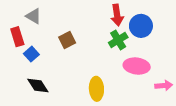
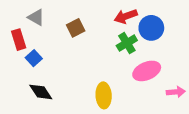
red arrow: (117, 15) -> (126, 16), turned 78
brown square: (67, 40) -> (76, 28), moved
pink ellipse: (137, 66) -> (147, 71), turned -30

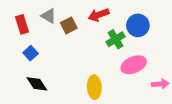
red arrow: (126, 16) -> (99, 15), moved
gray triangle: (36, 17) -> (49, 16), moved
red rectangle: (19, 40) -> (22, 24), moved

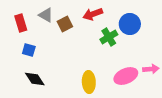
blue square: (31, 53) -> (29, 50), turned -32
pink ellipse: (134, 65) -> (126, 76), moved
pink arrow: (160, 84) -> (151, 69), moved

